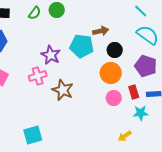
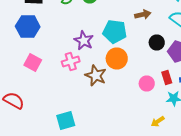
brown arrow: (101, 31) -> (143, 14), moved
black circle: (115, 50) -> (157, 42), moved
orange circle: (111, 73) -> (117, 58), moved

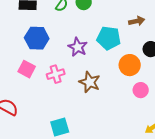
blue hexagon: (28, 26) -> (37, 38), moved
orange circle: (117, 58) -> (130, 65), moved
pink cross: (71, 62) -> (56, 74), moved

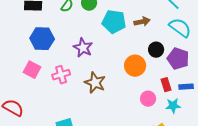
cyan pentagon: (109, 38) -> (114, 22), moved
pink circle: (141, 90) -> (148, 99), moved

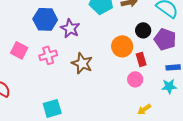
blue hexagon: (42, 39) -> (45, 19), moved
red rectangle: (166, 85) -> (141, 59), moved
cyan star: (173, 106) -> (169, 86), moved

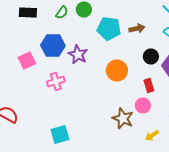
orange circle: (122, 46) -> (117, 70), moved
pink square: (19, 50) -> (27, 60), moved, turned 36
brown star: (82, 63) -> (123, 118), moved

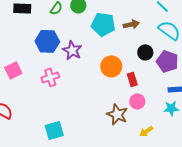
pink square: (27, 60) -> (13, 70), moved
red rectangle: (149, 86) -> (132, 79), moved

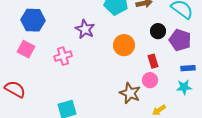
blue hexagon: (47, 41) -> (33, 20), moved
pink square: (13, 70) -> (26, 49), turned -36
red rectangle: (132, 79) -> (153, 61), moved

